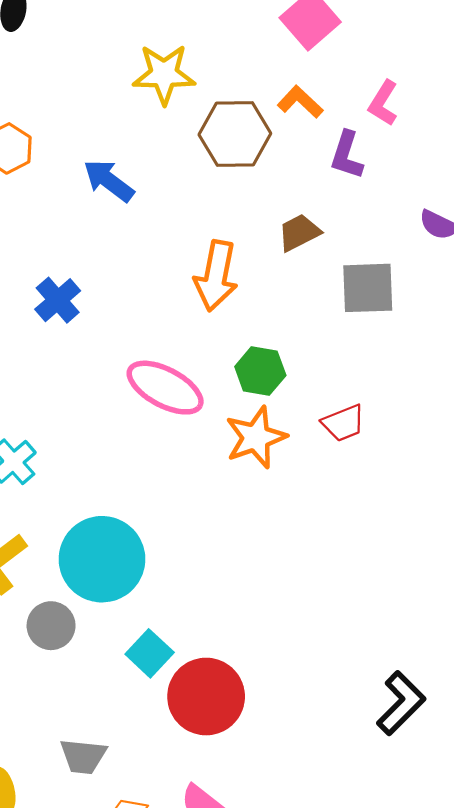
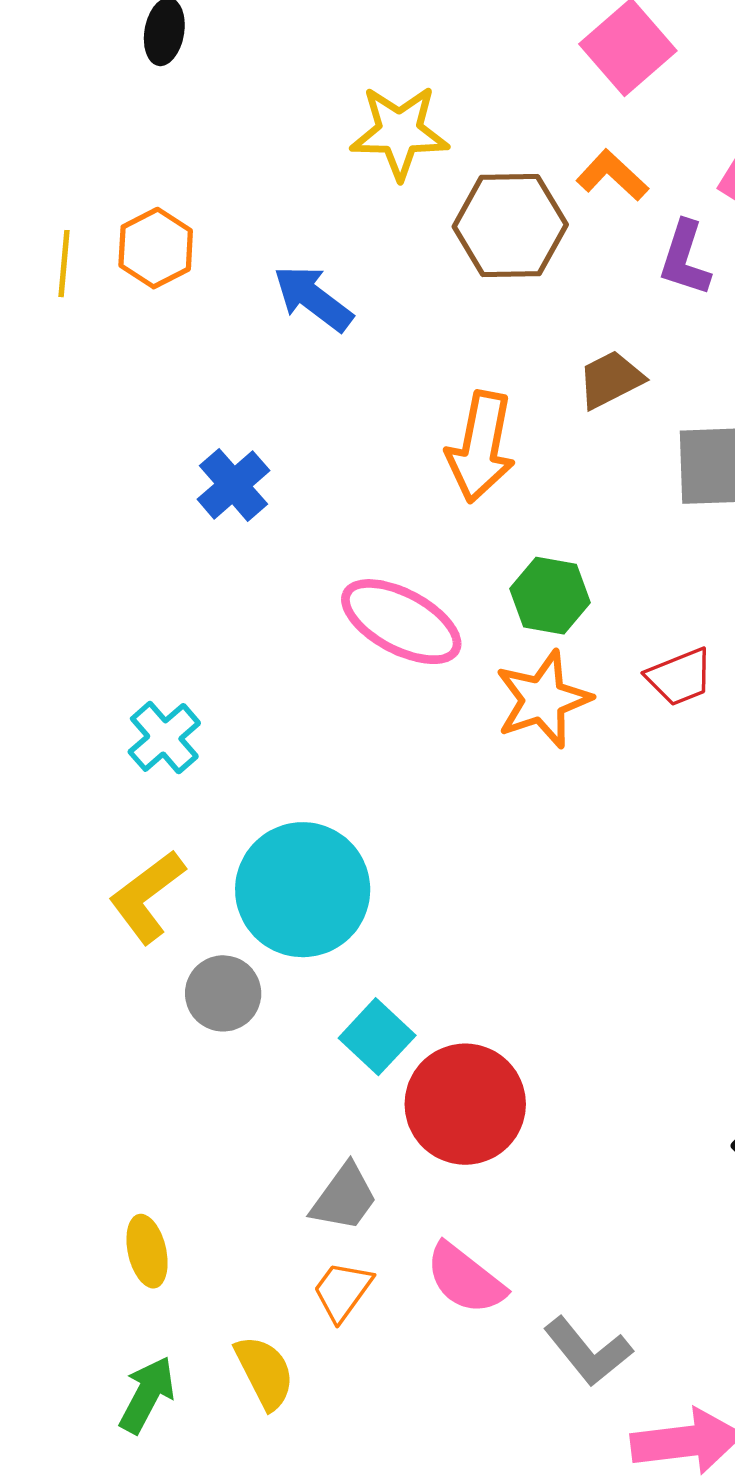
gray trapezoid: (83, 756) -> (344, 1198), moved, turned -60

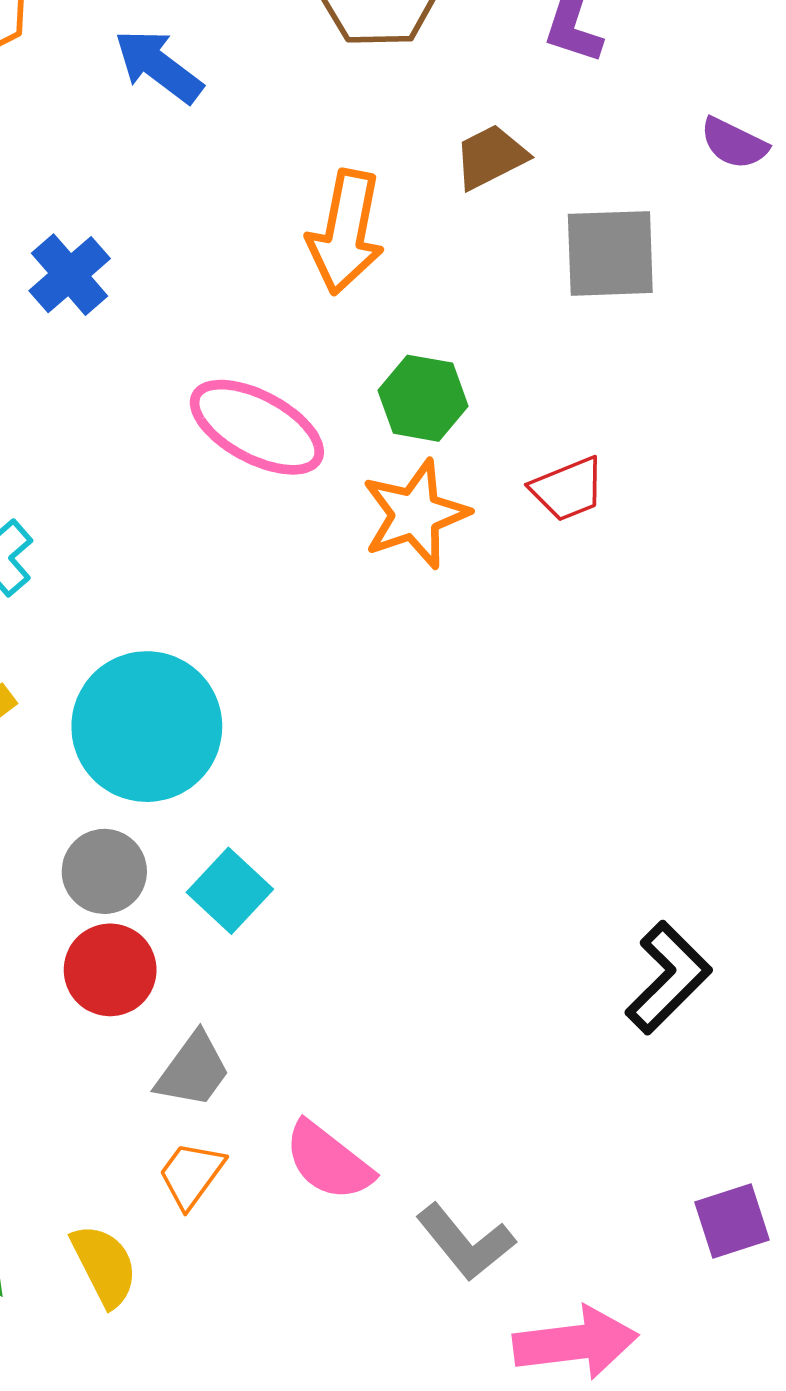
gray circle: (223, 993) -> (104, 871), moved
red circle: (465, 1104) -> (110, 970), moved, size x0.7

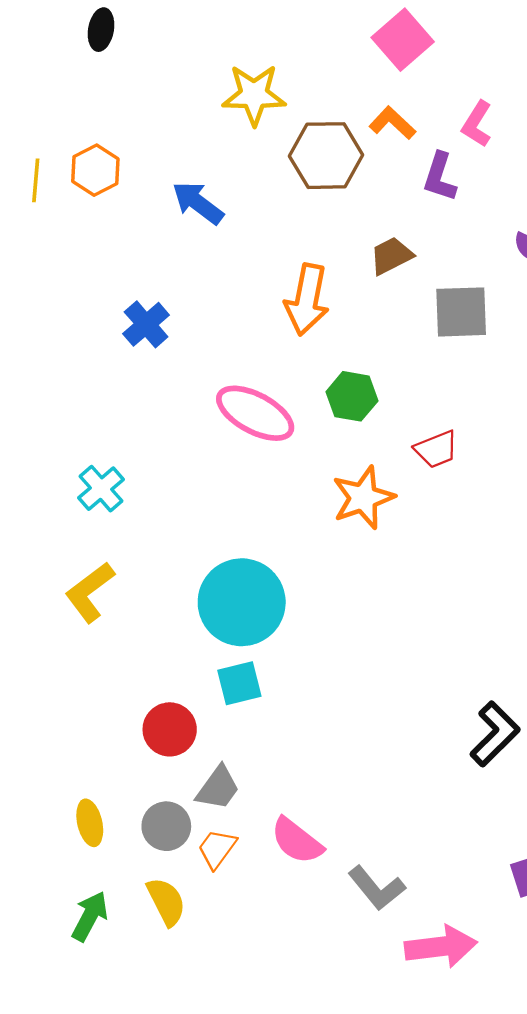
orange star: (415, 514) -> (363, 498), moved
cyan circle: (147, 727) -> (242, 602), moved
gray circle: (104, 871) -> (166, 826), moved
cyan square: (230, 891) -> (239, 683), turned 33

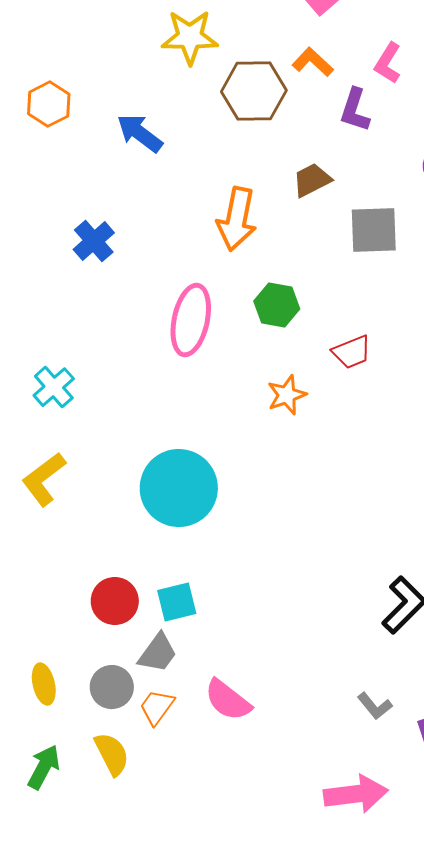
pink ellipse: (255, 413) -> (191, 320), turned 74
orange star: (363, 498) -> (287, 395), size x0.7
cyan square: (239, 683) -> (177, 602), moved
gray L-shape: (377, 888) -> (375, 706), moved, size x0.7

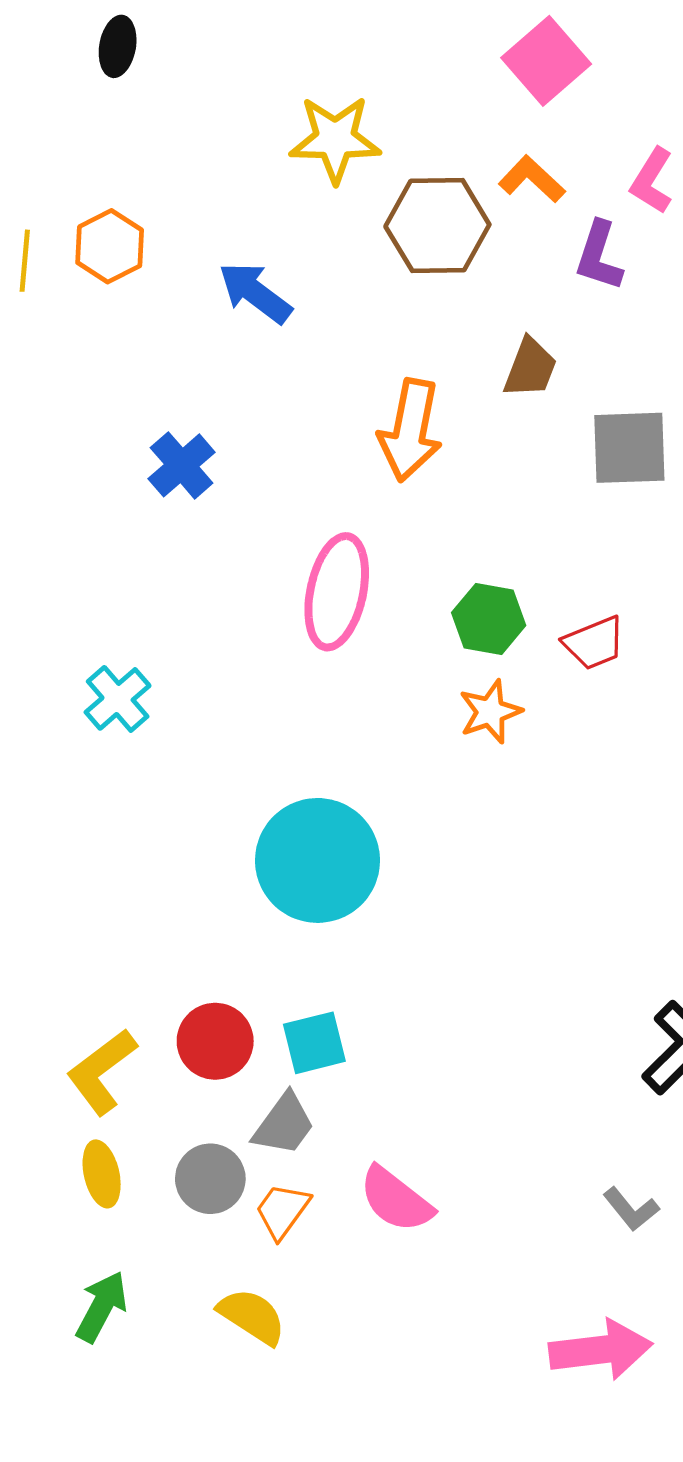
brown trapezoid: (312, 180) -> (530, 368), turned 138
green hexagon: (277, 305) -> (489, 619), moved
yellow L-shape: (44, 479) -> (102, 1072), moved
yellow semicircle: (112, 754) -> (252, 1316), moved, turned -30

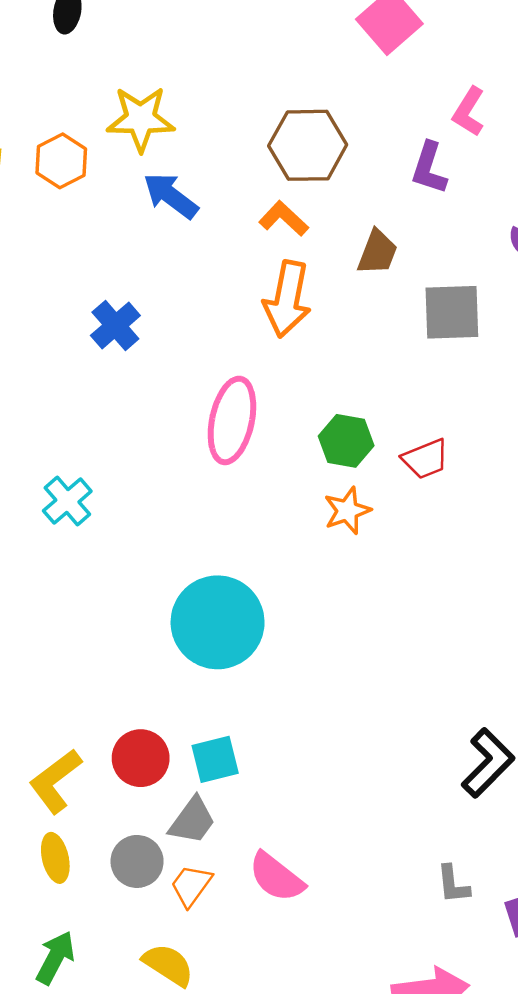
yellow star: (335, 139) -> (141, 119), moved
orange L-shape: (532, 179) -> (284, 219), moved
gray L-shape: (631, 1209) -> (453, 884), turned 33

